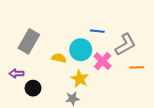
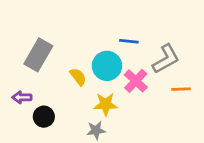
yellow semicircle: (59, 58) -> (78, 77), turned 40
yellow star: (80, 79) -> (106, 104), turned -30

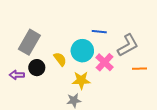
black circle: (44, 117) -> (37, 68), moved

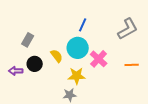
blue line: (99, 32) -> (83, 25), moved, turned -72
gray rectangle: (29, 42) -> (28, 40), size x0.6
gray L-shape: (128, 45) -> (128, 29), moved

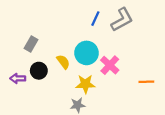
blue line: (83, 25) -> (95, 19), moved
gray L-shape: (128, 29) -> (122, 20), moved
orange line: (132, 65) -> (146, 82), moved

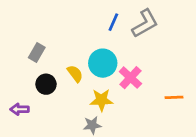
purple arrow: (18, 78) -> (20, 109), moved

